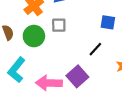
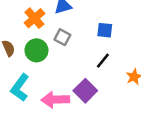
blue square: (108, 22) -> (105, 30), moved
gray square: (59, 25) -> (62, 37), turned 32

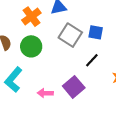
gray square: (62, 37) -> (70, 35), moved, size x1.5
pink arrow: (55, 100) -> (45, 93), size x0.6

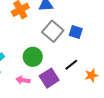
green circle: (31, 46) -> (33, 57), moved
black line: (92, 60) -> (71, 65), moved

